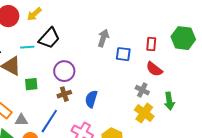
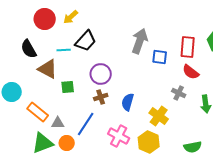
gray arrow: (103, 38) -> (140, 41), size x1.4
red rectangle: (151, 44) -> (188, 47), size x1.5
yellow cross: (144, 113) -> (159, 116), moved

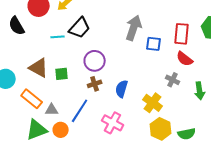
black semicircle: (29, 49) -> (17, 26), moved
brown triangle: (48, 69) -> (39, 68), moved
yellow hexagon: (149, 142) -> (161, 129), moved

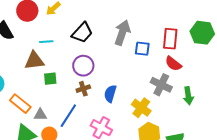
black trapezoid: (80, 28) -> (82, 33), moved
brown triangle: (39, 68) -> (34, 61), moved, turned -35
gray cross: (173, 80) -> (161, 85), size x1.5

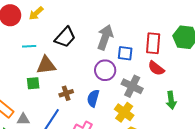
brown triangle: (34, 61) -> (46, 65), moved
purple circle: (83, 66) -> (105, 70), moved
gray cross: (161, 85) -> (132, 86), moved

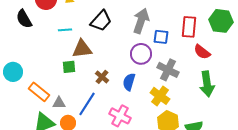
red semicircle: (156, 68) -> (202, 52), moved
brown cross: (66, 93) -> (102, 77), turned -32
green arrow: (171, 100) -> (207, 84), size x1.4

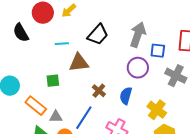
green square: (69, 67) -> (53, 81), moved
gray cross: (168, 70) -> (176, 76), moved

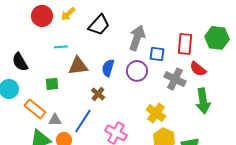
black semicircle: (21, 33) -> (20, 62), moved
black trapezoid: (98, 35) -> (99, 25), moved
blue semicircle: (126, 96) -> (108, 68), moved

